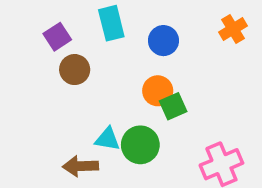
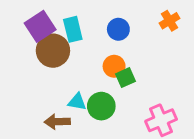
cyan rectangle: (111, 23) -> (73, 29), moved
purple square: (57, 37) -> (40, 26), size x1.5
brown circle: (75, 70) -> (53, 51), size x1.5

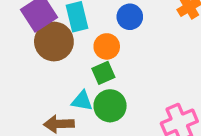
orange circle: (114, 66) -> (107, 46), moved
green square: (125, 78) -> (103, 73), moved

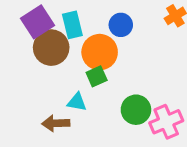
orange circle: (107, 46) -> (100, 52), size x1.5
green circle: (110, 106) -> (136, 110), moved

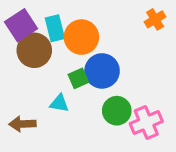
blue circle: (121, 25) -> (102, 71), moved, size x1.5
orange circle: (100, 52) -> (81, 37), moved
brown arrow: (56, 123) -> (22, 124), moved

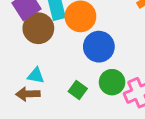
green square: (78, 78) -> (78, 90), moved, turned -30
cyan triangle: (59, 103) -> (36, 76), moved

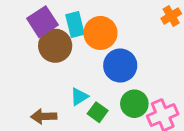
cyan triangle: (36, 76) -> (79, 97), moved, turned -42

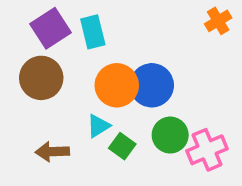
orange circle: (100, 33) -> (117, 85), moved
brown circle: (55, 46) -> (41, 78), moved

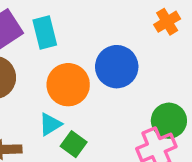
blue circle: (152, 85) -> (117, 67), moved
green circle: (170, 135) -> (169, 121), moved

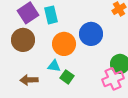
cyan triangle: (50, 124) -> (54, 66), turned 40

